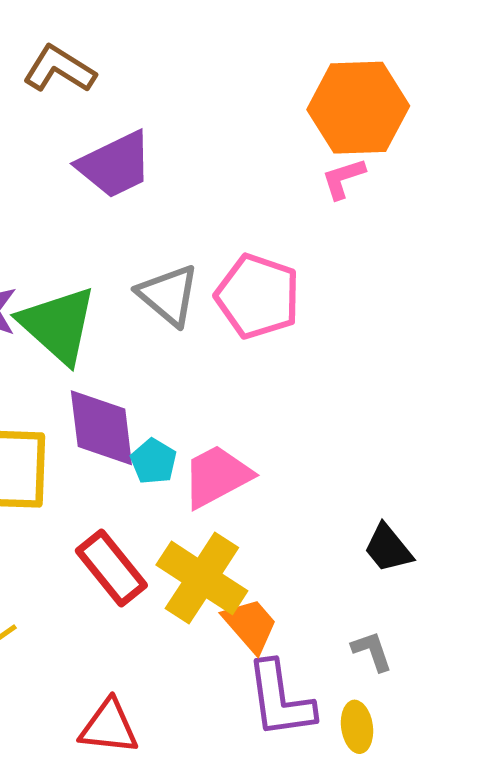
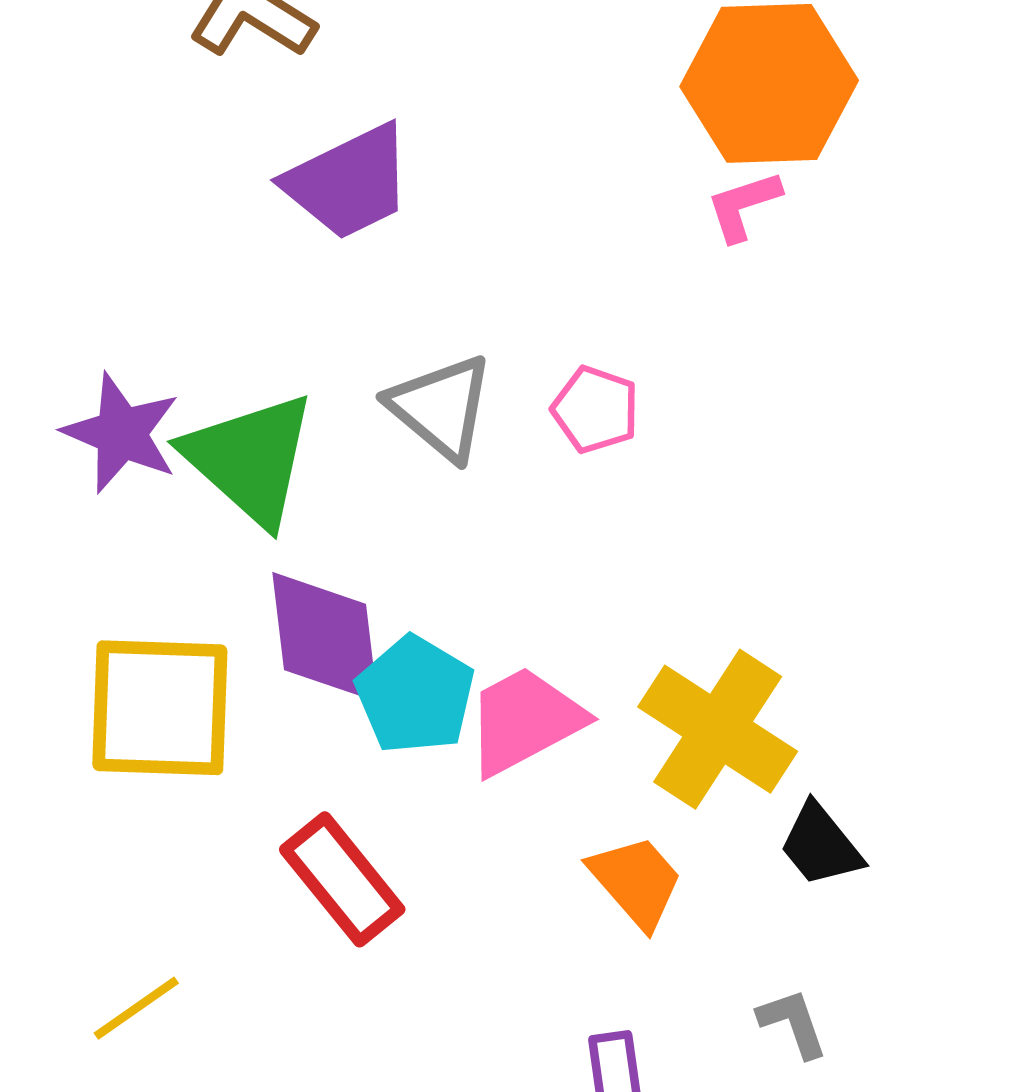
pink pentagon: (258, 296) -> (595, 410), size x0.6
cyan pentagon: (154, 461) -> (415, 695), size x1.5
yellow cross: (202, 578) -> (718, 729), moved
orange trapezoid: (250, 625) -> (636, 882), moved

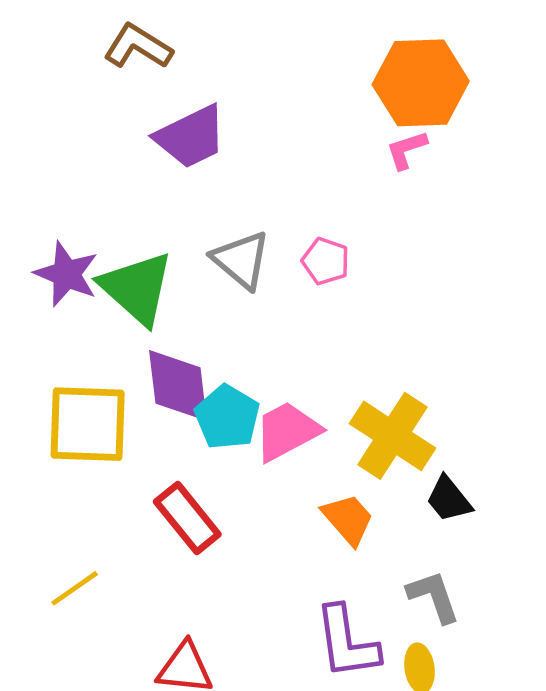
gray L-shape: (793, 1023) -> (434, 597), size x1.4

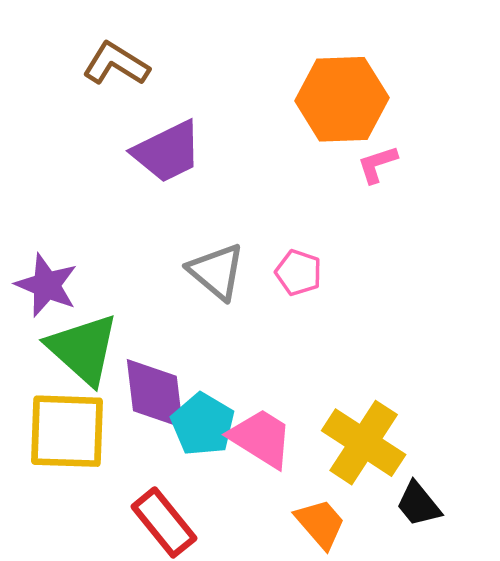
orange hexagon: (421, 83) -> (342, 99), moved
green triangle: (137, 288) -> (83, 349), moved
pink trapezoid: (287, 431) -> (261, 438), turned 60

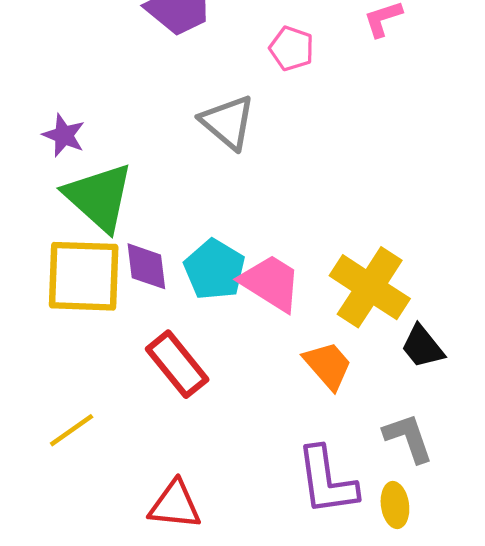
pink pentagon: (299, 273) -> (292, 48), moved
purple star: (46, 285) -> (64, 135), size x0.7
purple diamond: (155, 394) -> (146, 266), moved, size x0.7

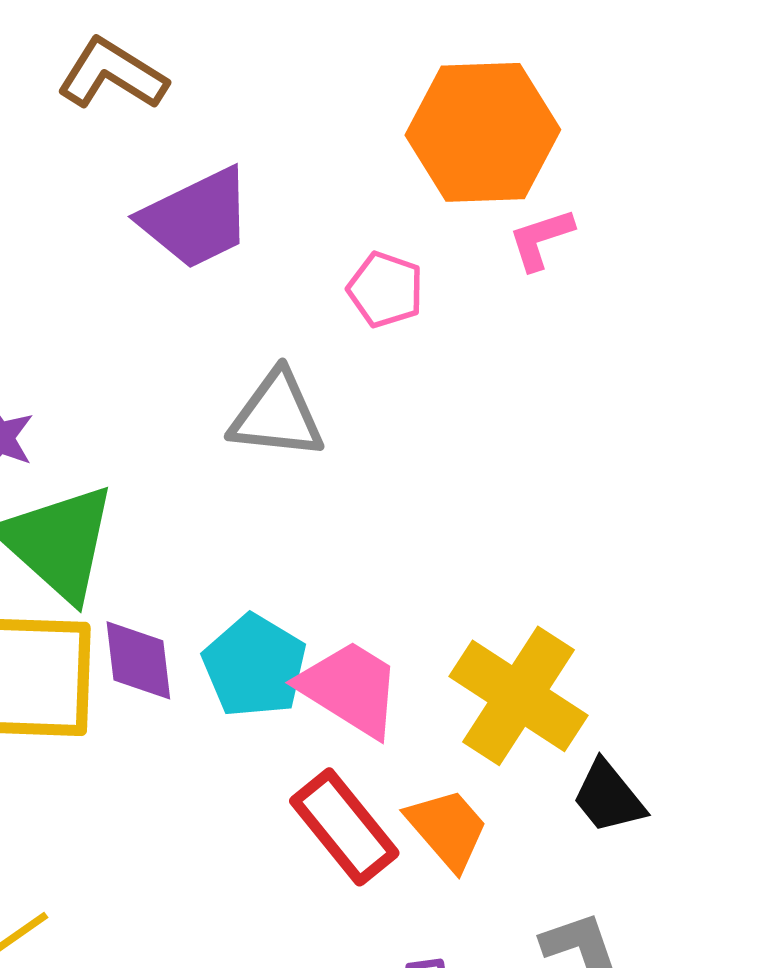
gray triangle: (228, 122) -> (277, 415), turned -34
red rectangle: (177, 364) -> (344, 827), moved

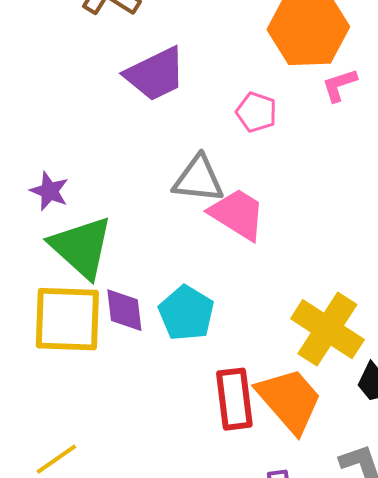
pink trapezoid: (350, 688) -> (237, 214), moved
red rectangle: (344, 827) -> (234, 399), turned 32
orange trapezoid: (447, 829) -> (289, 400), size x1.5

